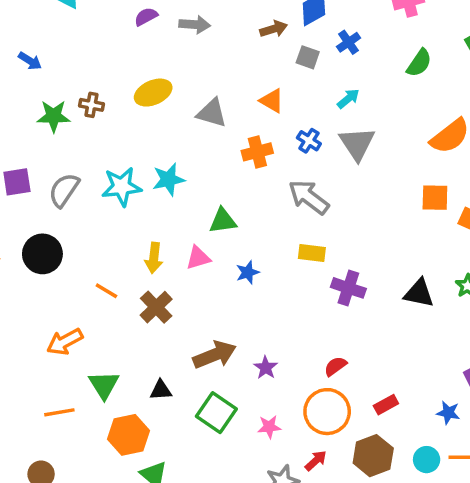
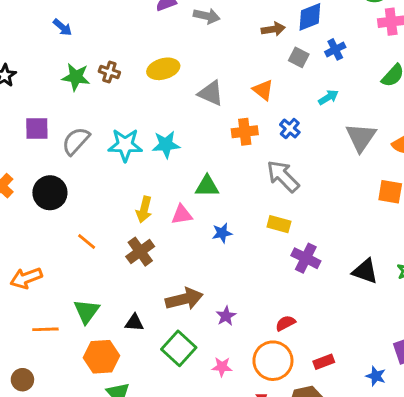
gray triangle: (357, 144) -> (361, 137), moved
orange line: (106, 291) -> (87, 242), moved
orange arrow: (65, 342) -> (26, 278), moved

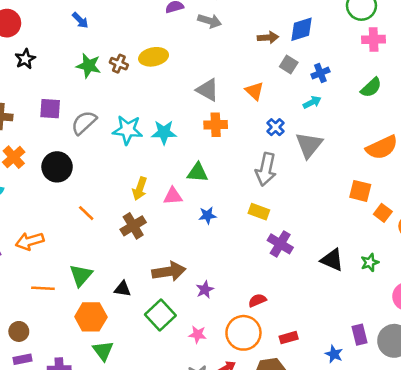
blue cross: (335, 49) -> (320, 73), moved
yellow ellipse: (163, 69) -> (154, 57), moved
orange cross: (245, 132) -> (216, 125), moved
gray triangle: (361, 137) -> (309, 145), moved
gray arrow: (283, 176) -> (266, 169), turned -128

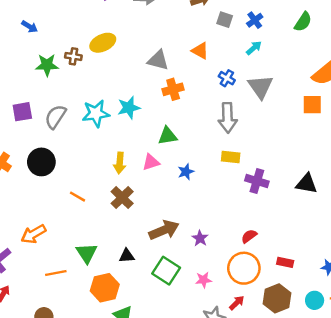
orange square: (360, 191) -> (312, 105), moved
red rectangle: (289, 338) -> (285, 262), turned 42

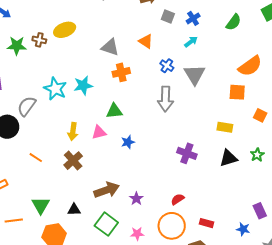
cyan star: (96, 113) -> (55, 89), turned 30
gray semicircle: (55, 117) -> (27, 106), moved
yellow rectangle: (231, 157) -> (225, 127), moved
black triangle: (307, 184) -> (228, 158), turned -30

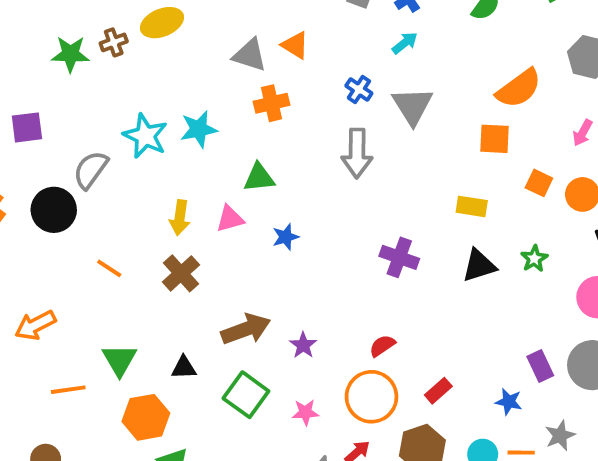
brown cross: (39, 40) -> (114, 42), turned -32
orange triangle: (146, 41) -> (295, 45), moved
red rectangle: (207, 223) -> (438, 391), turned -56

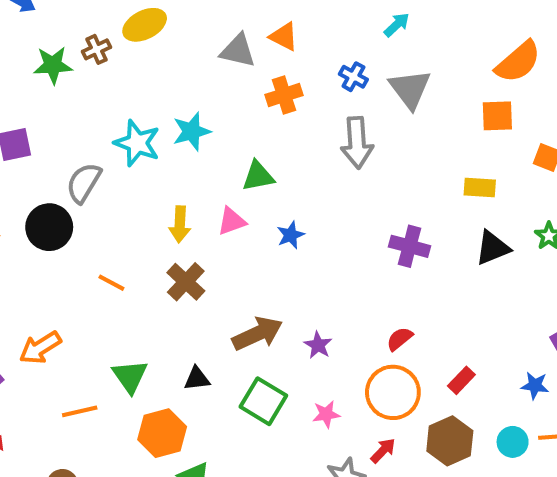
orange cross: (271, 103) -> (284, 95), moved

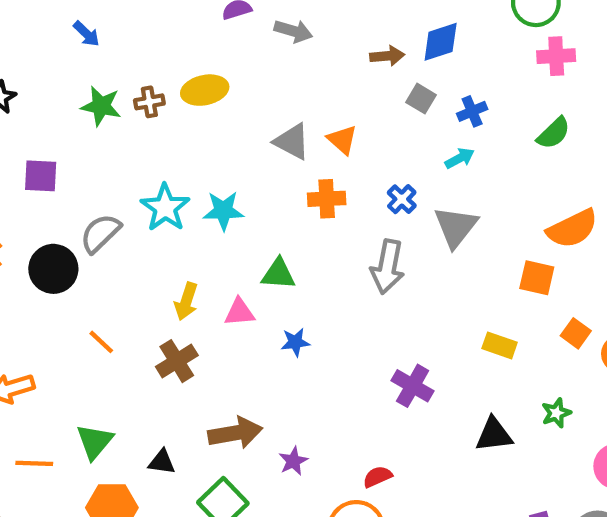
black triangle: (492, 248) -> (494, 435), moved

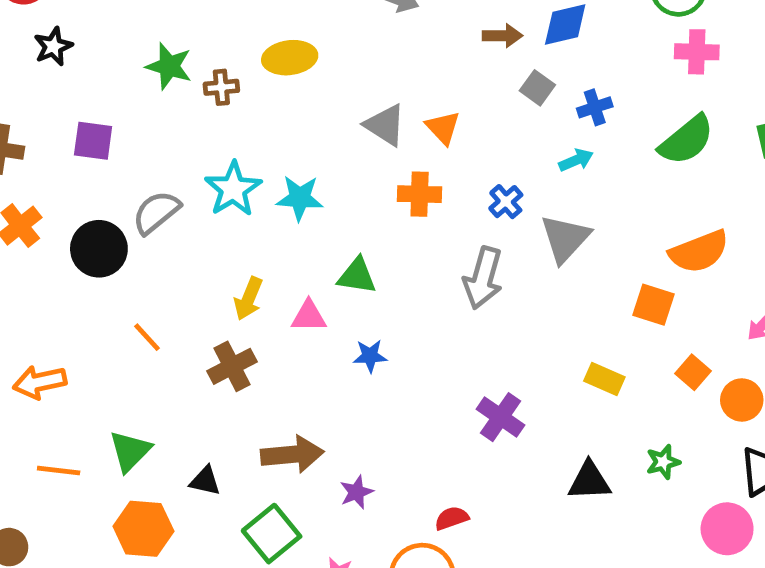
brown cross: (149, 102) -> (221, 87), moved
green semicircle: (554, 133) -> (687, 140), size x1.4

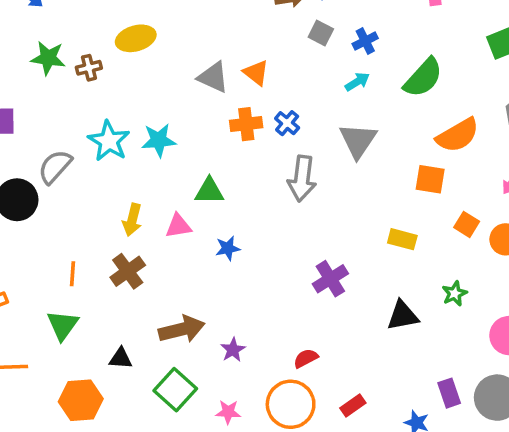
green semicircle: (687, 140) -> (423, 78), moved
blue cross: (506, 202) -> (287, 123), moved
orange line: (147, 337) -> (72, 274), moved, turned 55
purple cross: (501, 417) -> (330, 279), turned 32
green triangle: (130, 451) -> (63, 325), moved

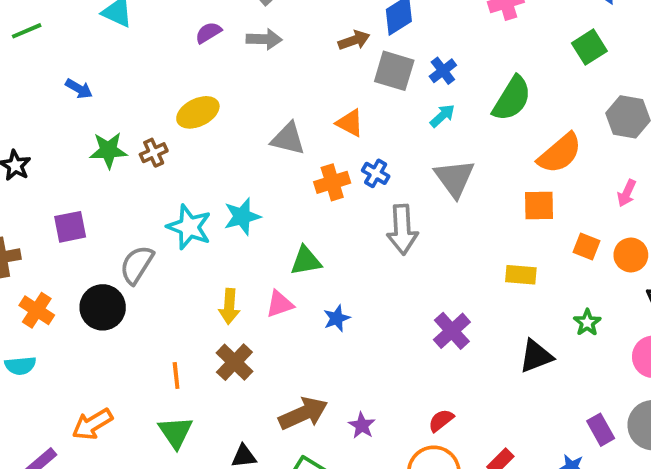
gray square: (321, 33) -> (394, 71), size x1.5
orange triangle: (256, 73) -> (350, 123), moved

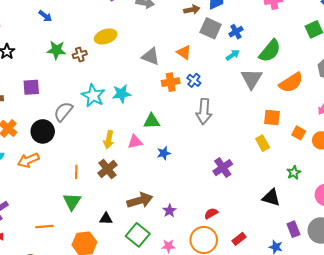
gray triangle: (454, 178) -> (252, 79), moved
orange square: (539, 205) -> (272, 118), moved
yellow rectangle: (521, 275) -> (263, 143), turned 49
black triangle: (536, 356) -> (271, 198), moved, turned 30
orange arrow: (92, 424) -> (28, 160), moved

